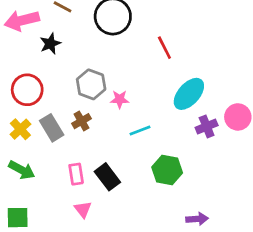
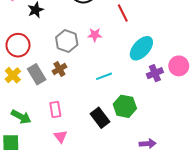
pink star: (120, 99) -> (95, 35), moved
green arrow: (22, 170) -> (21, 117), moved
black rectangle: (107, 177) -> (100, 118), moved

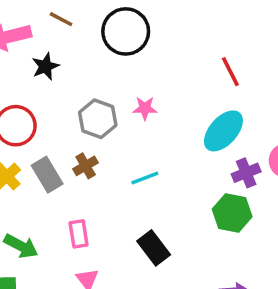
red line: (123, 13) -> (230, 72), moved
cyan line: (104, 76) -> (145, 178), moved
green hexagon: (125, 106) -> (232, 213), moved

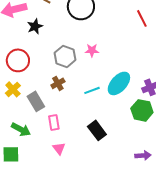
red line: (230, 72) -> (142, 18), moved
cyan ellipse: (223, 131) -> (119, 83), moved
gray rectangle: (47, 175) -> (36, 101), moved

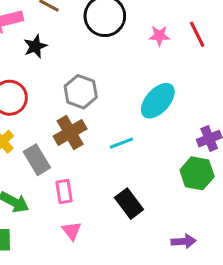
pink star: (92, 50) -> (159, 36), moved
brown cross: (58, 83) -> (70, 132), size x1.5
cyan ellipse: (119, 83) -> (158, 101), moved
purple arrow: (143, 155) -> (183, 241), moved

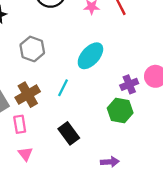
brown cross: (70, 132) -> (28, 95), moved
cyan line: (121, 143) -> (63, 88), turned -42

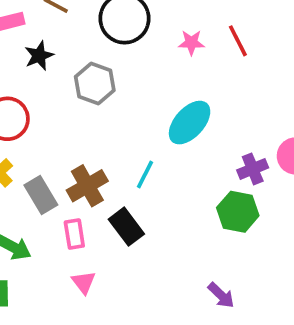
gray hexagon: (32, 49) -> (95, 83), moved
black rectangle: (69, 133) -> (126, 227), moved
purple arrow: (110, 162) -> (221, 295), turned 48

